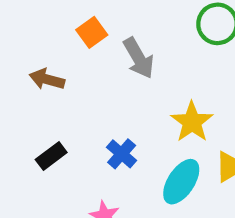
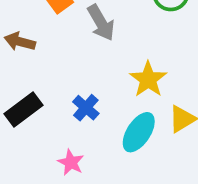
black rectangle: (51, 156) -> (24, 110), size x1.4

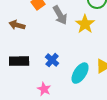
yellow star: (148, 79) -> (85, 24), moved
black rectangle: (24, 110) -> (19, 61), turned 36

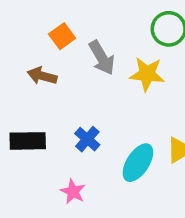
yellow star: (85, 24) -> (147, 74), turned -30
brown arrow: (17, 25) -> (42, 76), moved

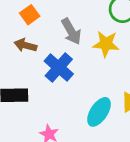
orange square: (62, 36) -> (30, 15), moved
blue cross: (87, 139) -> (59, 67), moved, size x1.5

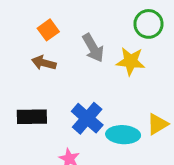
blue cross: (59, 67) -> (87, 118), moved
cyan ellipse: (99, 112) -> (123, 135), turned 60

